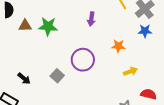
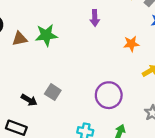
purple circle: (83, 60) -> (109, 95), moved
gray square: (57, 76) -> (53, 92), moved

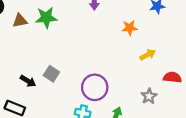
purple circle: (109, 95) -> (95, 87), moved

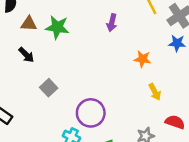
yellow arrow: (148, 55) -> (155, 92), turned 77
black arrow: (28, 81) -> (26, 55), moved

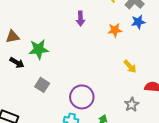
green star: (57, 27) -> (39, 49), moved
orange star: (143, 59) -> (115, 30), moved

